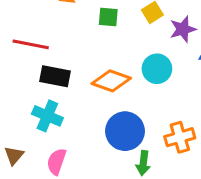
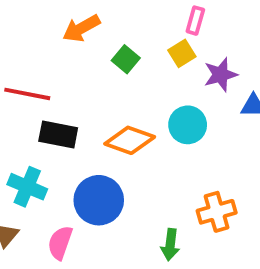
green square: (108, 17) -> (126, 59), turned 35
cyan cross: (47, 116) -> (27, 187), moved
blue circle: (125, 131) -> (99, 200), moved

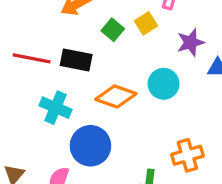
yellow square: (182, 53) -> (146, 23), moved
black rectangle: (58, 135) -> (76, 60), moved
cyan cross: (27, 187) -> (55, 108), moved

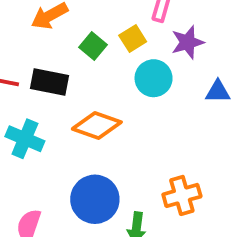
purple star: (191, 42) -> (188, 42), moved
cyan circle: (164, 84) -> (154, 78), moved
blue circle: (90, 146) -> (95, 199), moved

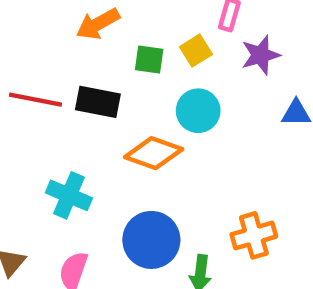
green square: (93, 46) -> (149, 59), turned -32
cyan circle: (154, 78) -> (198, 111), moved
cyan cross: (25, 139) -> (69, 195), moved

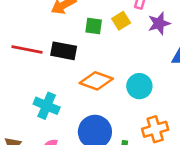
cyan circle: (198, 111) -> (139, 86), moved

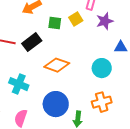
black rectangle: (64, 51) -> (32, 42), turned -48
cyan circle: (139, 86) -> (102, 68), moved

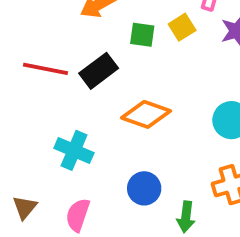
blue circle: (56, 104) -> (144, 188), size x0.7

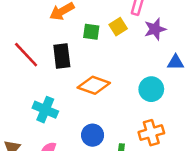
red line: (46, 69) -> (26, 55), turned 36
black rectangle: (99, 71) -> (62, 56), turned -60

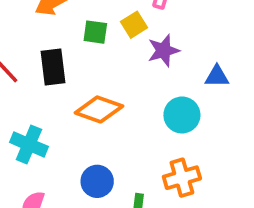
purple star: (155, 29) -> (163, 50), moved

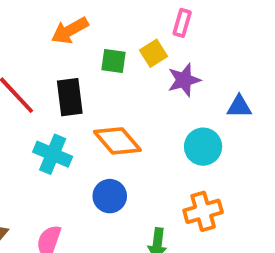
orange diamond: (99, 109) -> (117, 141), turned 30
cyan cross: (29, 144) -> (53, 154), moved
blue circle: (97, 181) -> (110, 196), moved

